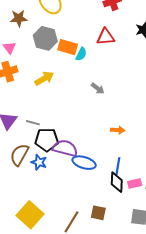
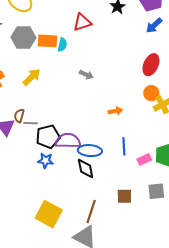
brown semicircle: (19, 155) -> (19, 116), moved, size x0.6
black diamond: (117, 182) -> (86, 169), moved
brown square: (98, 213) -> (124, 196), moved

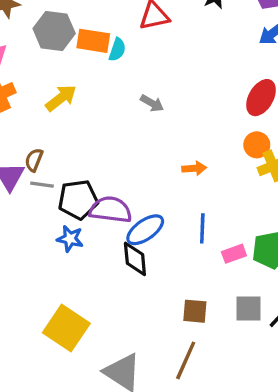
gray line: (31, 123) -> (42, 185), moved
blue ellipse: (90, 151) -> (145, 230), turned -45
brown line: (91, 212) -> (186, 360), moved

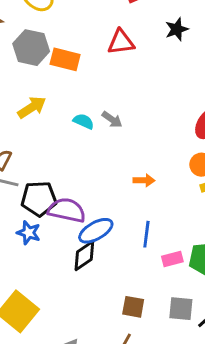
cyan semicircle: (117, 50) -> (84, 121), moved, turned -90
black diamond: (135, 259) -> (84, 256), turned 56

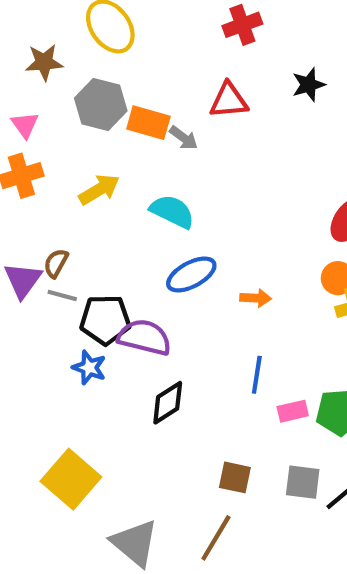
gray arrow: (112, 119) -> (184, 138), moved
cyan semicircle: (84, 121) -> (172, 212), size x1.5
blue ellipse: (96, 231) -> (191, 275), moved

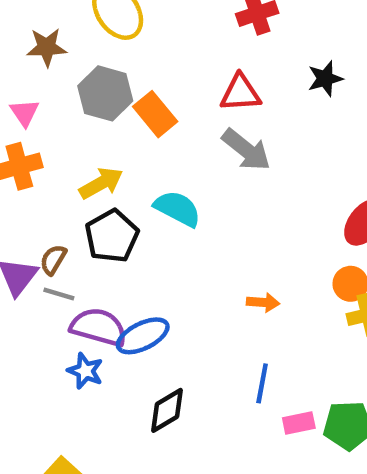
orange rectangle: (148, 123) -> (155, 114), turned 33
gray arrow: (184, 138) -> (246, 150), moved, size x1.6
blue ellipse: (191, 275) -> (143, 336), moved
black pentagon: (105, 320) -> (112, 236), moved, turned -30
purple semicircle: (144, 337) -> (98, 327), moved

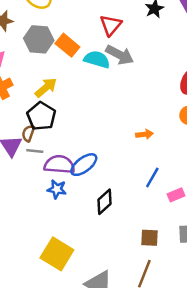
red triangle: (240, 93) -> (111, 25), turned -35
cyan semicircle: (177, 209) -> (97, 59), moved
black pentagon: (112, 236) -> (41, 116), moved
blue line: (262, 383) -> (152, 178), turned 30

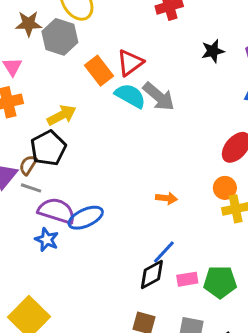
red triangle: (111, 25) -> (130, 63), moved
gray hexagon: (39, 39) -> (60, 37), moved
black diamond: (105, 202) -> (152, 274), moved

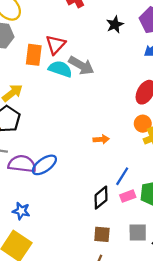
orange rectangle: (99, 71) -> (34, 55), turned 55
blue star: (47, 240) -> (21, 211), moved
blue line: (164, 252) -> (122, 176), moved

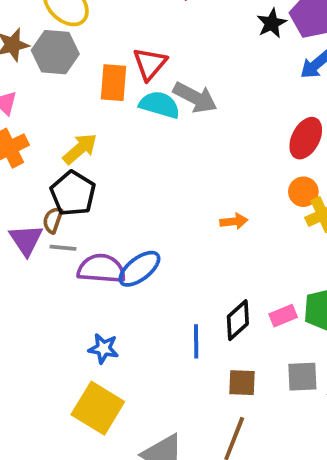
black star: (115, 25) -> (272, 23), moved
blue line: (122, 176) -> (196, 341), moved, turned -30

